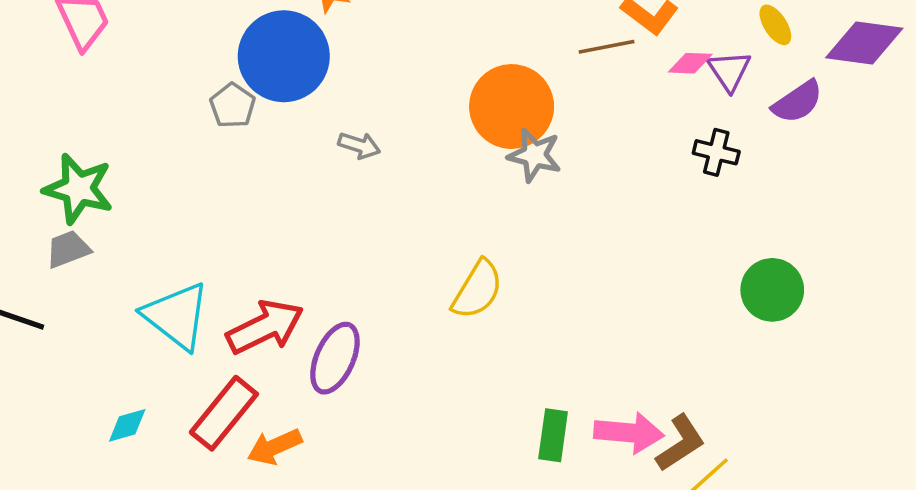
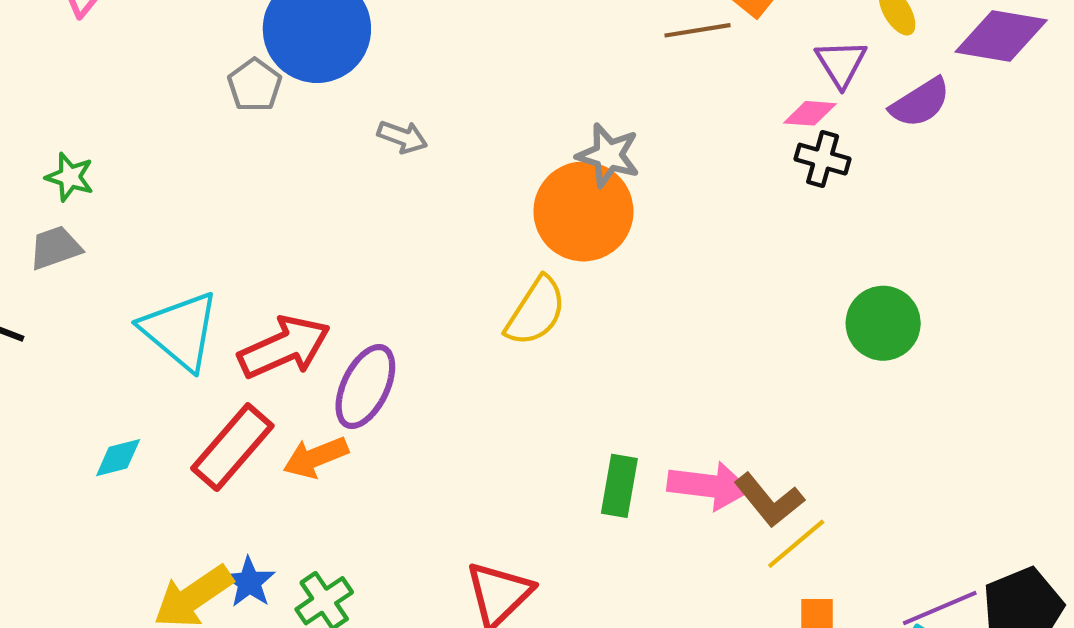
pink diamond: (690, 63) -> (810, 113), moved
orange circle: (512, 107) -> (583, 211), moved
green star: (78, 189) -> (70, 177), size x0.6
brown L-shape: (680, 443) -> (769, 500), turned 82
orange arrow: (274, 447) -> (316, 457), moved

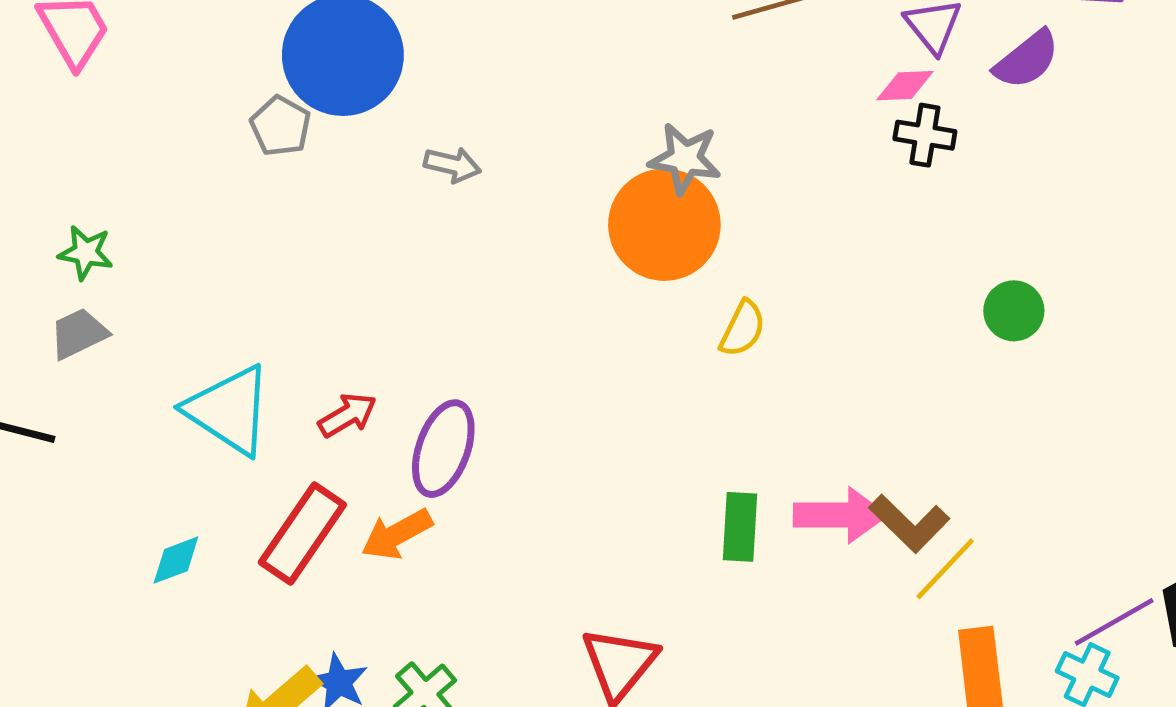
yellow semicircle: (536, 311) -> (743, 329), moved, size x0.7
green circle: (883, 323) -> (1014, 311), size x0.7
red arrow: (284, 347) -> (347, 415), size x0.6

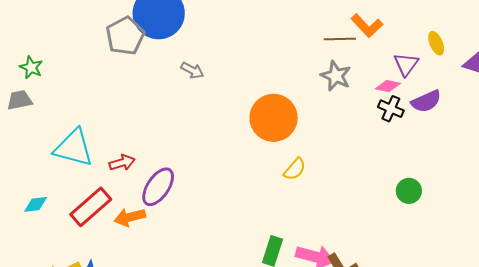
purple semicircle: (1027, 60) -> (426, 101), moved
gray pentagon: (280, 126) -> (125, 36), size x1.5
gray star: (685, 159) -> (336, 76), moved
cyan triangle: (229, 410) -> (74, 148), turned -33

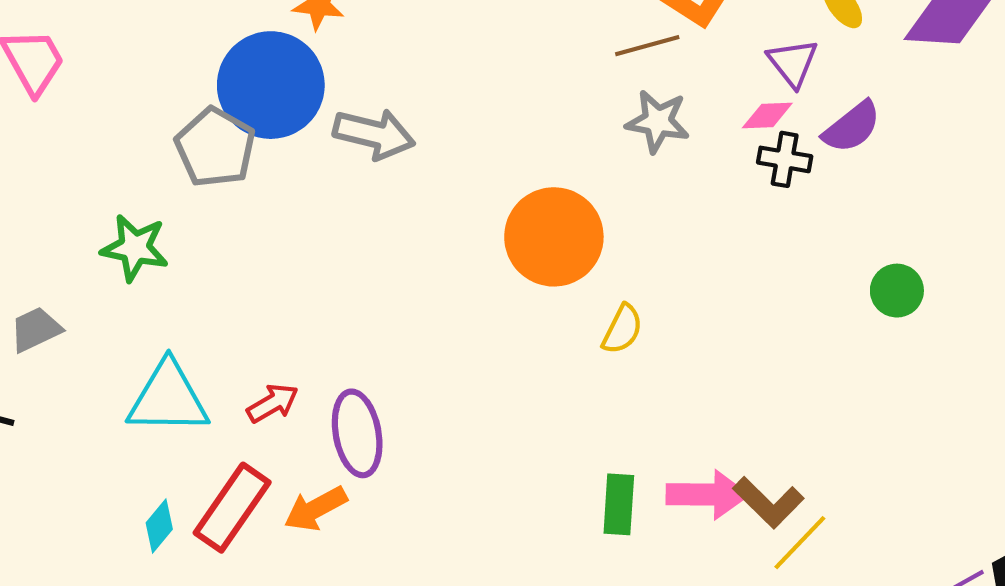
green star: (31, 67) -> (135, 248), moved, size x1.4
gray arrow: (192, 70) -> (374, 134), moved, size x1.6
purple ellipse: (158, 187) -> (357, 433), turned -30
green circle: (409, 191) -> (897, 291), moved
cyan diamond: (36, 204) -> (159, 526), moved, turned -30

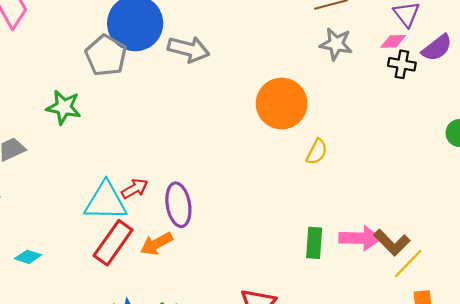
cyan triangle: (168, 398) -> (106, 201), moved
cyan diamond: (159, 526) -> (28, 257), moved, turned 68

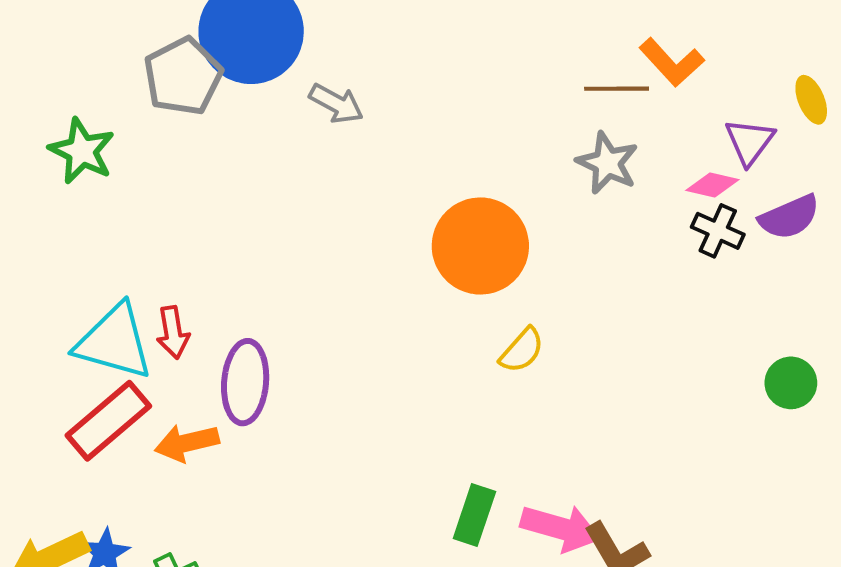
gray arrow: (189, 49) -> (336, 104), size x0.7
red arrow: (135, 189) -> (173, 332), turned 96

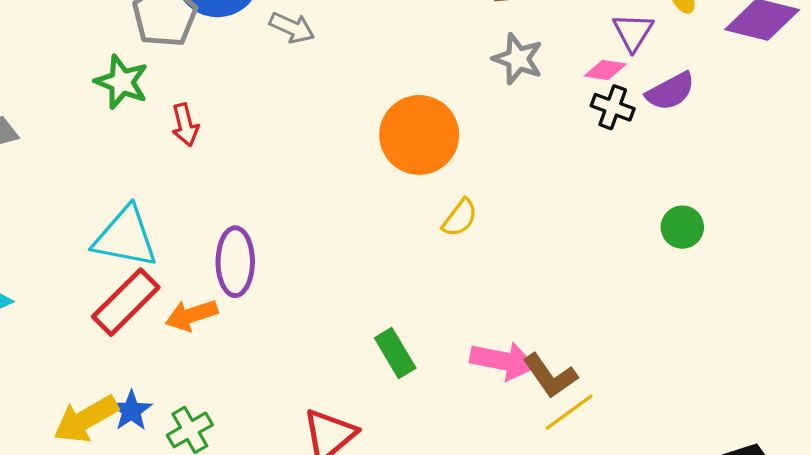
green star: (82, 151) -> (122, 82), moved
red arrow: (173, 332) -> (185, 125), moved
green rectangle: (474, 515) -> (395, 353), moved, turned -45

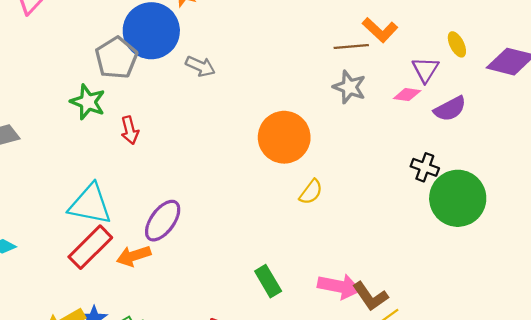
black cross: (613, 107) -> (425, 167), moved
green circle: (682, 227) -> (458, 198), size x2.0
purple ellipse: (235, 262) -> (163, 221), turned 36

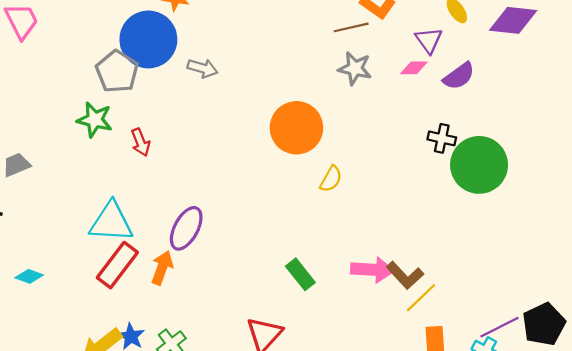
orange arrow: (134, 256) -> (162, 268), turned 136

